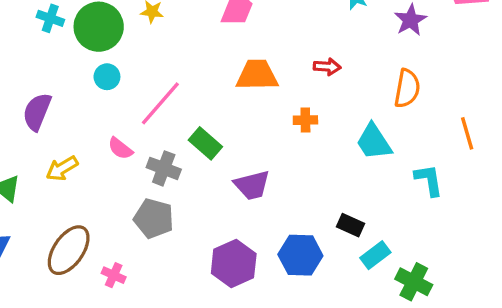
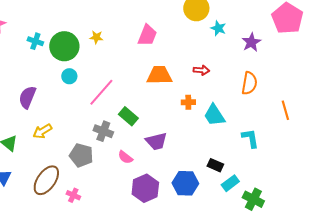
cyan trapezoid: (374, 142) -> (214, 115), moved
pink semicircle: (120, 148) -> (125, 157), moved
cyan L-shape: (429, 180) -> (250, 138), moved
gray pentagon: (154, 218) -> (81, 155), moved

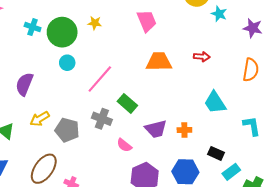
pink trapezoid: (147, 35) -> (147, 21), turned -45
purple star: (251, 42) -> (253, 28), turned -30
orange cross: (188, 102) -> (184, 130), moved
gray pentagon: (81, 155) -> (67, 130), moved

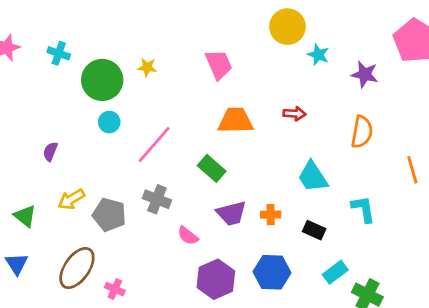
cyan cross: (33, 27) -> (59, 53), moved
purple semicircle: (24, 84) -> (50, 152), size x0.6
green rectangle: (127, 103) -> (212, 168), moved
black rectangle: (216, 153) -> (314, 230), moved

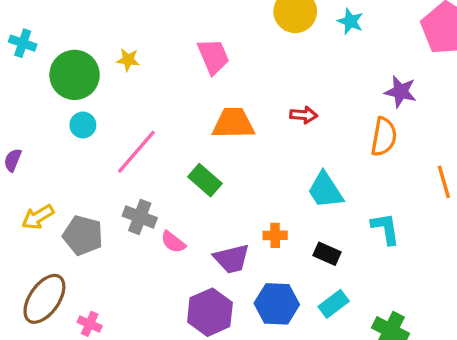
cyan star: (318, 55) -> (350, 21), moved
purple star: (365, 74) -> (400, 92), moved
purple trapezoid: (231, 213) -> (232, 259), moved
pink semicircle: (188, 236) -> (173, 242), moved
cyan rectangle: (335, 272) -> (334, 304), moved

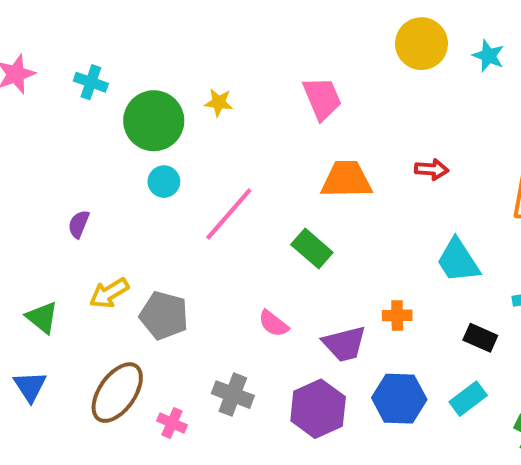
gray cross: (140, 217) -> (233, 395), moved
black rectangle: (327, 254) -> (480, 338), moved

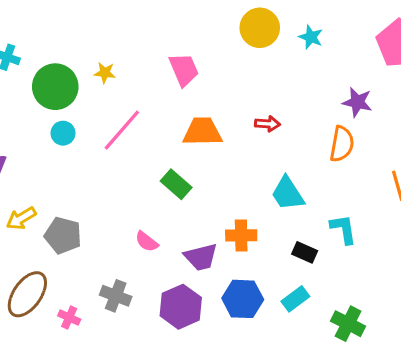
pink line: (229, 214) -> (122, 130), moved
orange cross: (397, 315) -> (241, 235), size x1.4

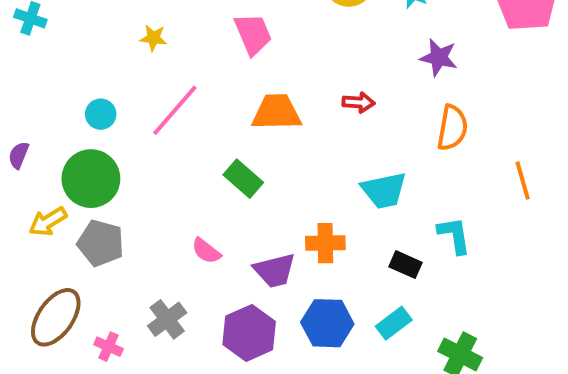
green circle: (55, 87) -> (91, 179), moved
purple star: (357, 102) -> (439, 57), moved
cyan trapezoid: (288, 194) -> (384, 190), turned -69
gray cross: (116, 296) -> (167, 319), turned 32

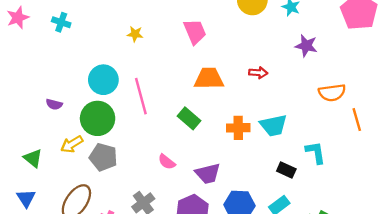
pink line: (175, 110) -> (141, 96), moved, turned -56
cyan circle: (101, 114) -> (103, 80), size x1.6
orange semicircle: (452, 128) -> (332, 93), moved, turned 72
purple semicircle: (19, 155) -> (54, 104), turned -98
orange cross: (325, 243) -> (238, 128), moved

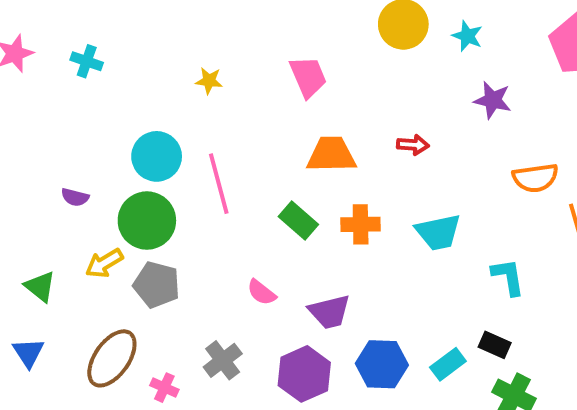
orange cross: (238, 128) -> (361, 224), moved
black rectangle: (286, 170) -> (495, 345), moved

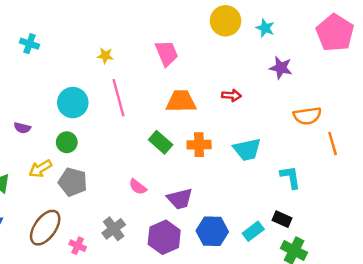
pink line: (219, 184) -> (118, 98), moved
green circle: (147, 221) -> (67, 142), size x0.6

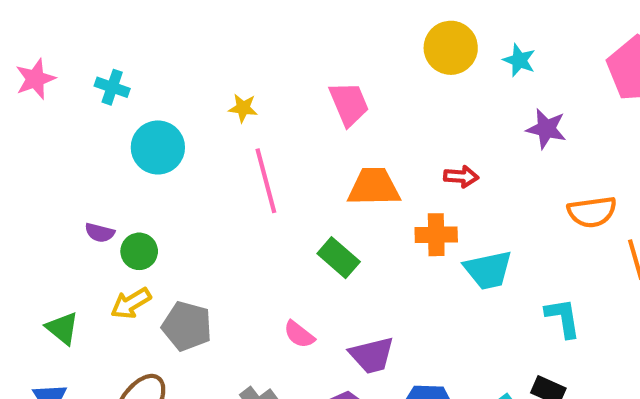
cyan circle: (73, 103) -> (158, 147), moved
green circle: (67, 142) -> (139, 251), moved
orange cross: (199, 145) -> (436, 235), moved

